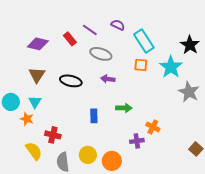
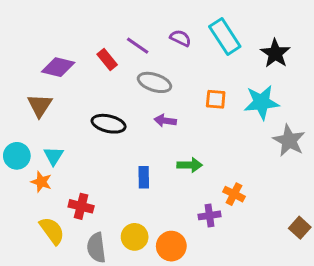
cyan rectangle: (144, 41) -> (225, 37), moved
black star: (190, 45) -> (275, 53), moved
cyan star: (171, 67) -> (262, 102), turned 30
brown triangle: (37, 75) -> (40, 105), moved

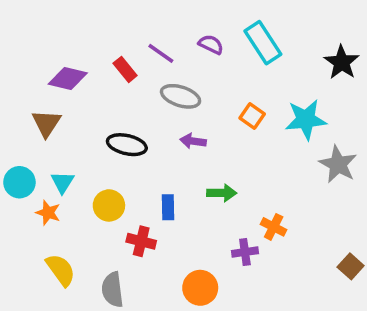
black star: (275, 53) -> (342, 62), moved
orange square: (216, 99) -> (252, 116), turned 30
red cross: (81, 206) -> (141, 241), moved
yellow circle: (135, 237) -> (109, 205), moved

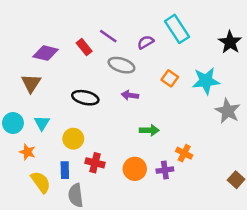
purple semicircle: (211, 44) -> (146, 42), moved, turned -56
blue rectangle: (168, 207) -> (65, 170), moved
orange star: (48, 213) -> (27, 152), moved
orange circle: (200, 288) -> (135, 169), moved

